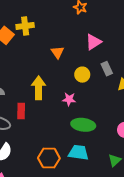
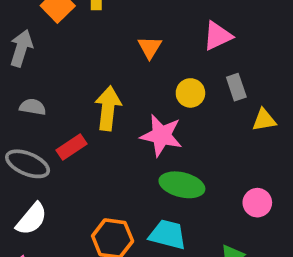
pink star: (69, 99) -> (161, 135), size x1.6
red rectangle: (21, 111) -> (71, 147), turned 49

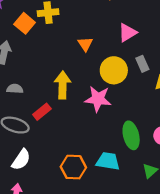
yellow circle: (190, 93) -> (114, 70), size x1.5
green ellipse: (182, 185) -> (131, 135), moved, turned 68

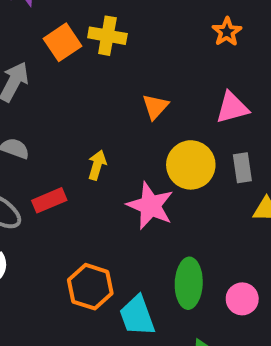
yellow arrow: (63, 85) -> (97, 165), size x0.6
cyan trapezoid: (108, 161) -> (137, 316), turned -135
orange hexagon: (73, 167) -> (90, 287), moved

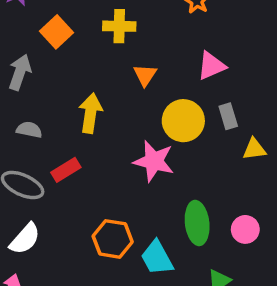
yellow cross: (107, 36) -> (119, 26), moved
yellow arrow: (97, 165) -> (90, 113), moved, size x1.5

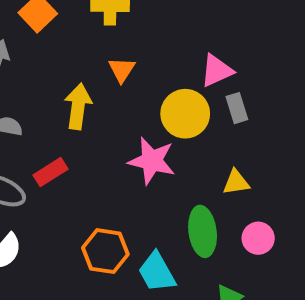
pink triangle: (211, 66) -> (217, 71), moved
orange triangle: (145, 75) -> (122, 70), moved
yellow triangle: (254, 149) -> (236, 182), moved

